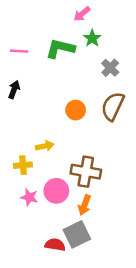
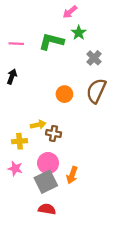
brown cross: (86, 172) -> (53, 133), moved, size x0.6
pink star: (29, 197) -> (15, 169), moved
gray square: (77, 234) -> (46, 182), moved

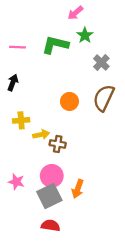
yellow cross: (20, 141) -> (21, 120), moved

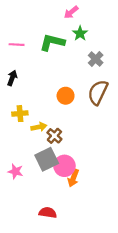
brown cross: (58, 144) -> (54, 136), turned 32
pink circle: (52, 176) -> (64, 166), moved
gray square: (49, 196) -> (47, 159), moved

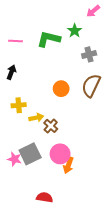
pink arrow: (71, 12) -> (93, 11), moved
gray cross: (96, 59) -> (89, 54), turned 32
gray square: (47, 159) -> (30, 154), moved

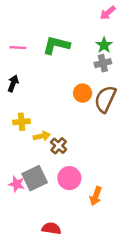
green star: (75, 31) -> (104, 45), moved
orange circle: (61, 89) -> (83, 93), moved
orange arrow: (68, 165) -> (96, 196), moved

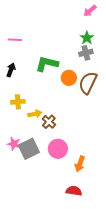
green L-shape: (56, 45) -> (47, 64), moved
pink star: (17, 184) -> (14, 144), moved
red semicircle: (51, 228) -> (74, 191), moved

